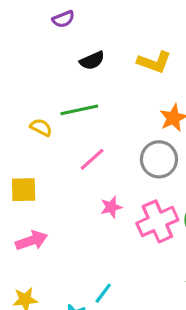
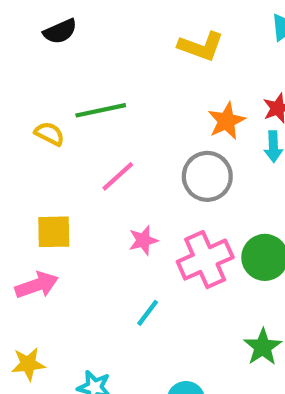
black semicircle: (92, 61) -> (60, 31), moved
yellow square: (24, 190) -> (54, 232), moved
cyan line: (103, 293) -> (148, 313), moved

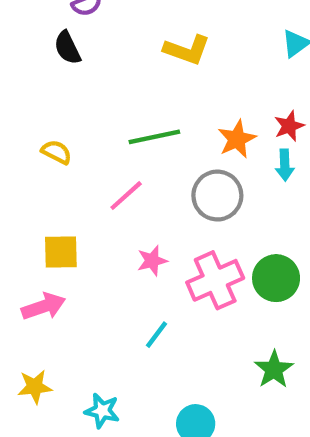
black semicircle: (60, 31) -> (67, 48), turned 88
yellow L-shape: (201, 46) -> (187, 50), moved
green line: (101, 110) -> (154, 137), moved

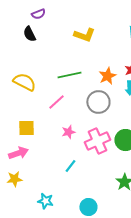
yellow semicircle: (57, 152) -> (24, 82), size x1.6
yellow star: (35, 387) -> (14, 179), moved

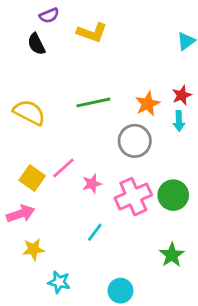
yellow L-shape: (84, 35) -> (92, 33), moved
pink line: (56, 102) -> (63, 168), moved
yellow square: (26, 128) -> (32, 178), turned 36
yellow star: (14, 179) -> (33, 249), moved

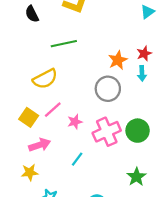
green line: (93, 102) -> (64, 44), moved
yellow semicircle: (29, 112) -> (45, 79), moved, turned 125
pink arrow: (21, 214) -> (40, 145), moved

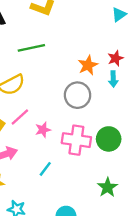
pink cross: (107, 132) -> (76, 140), turned 32

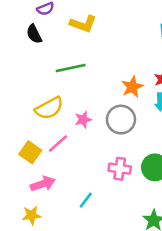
pink star: (43, 130) -> (83, 120), moved
pink cross: (76, 140) -> (120, 169), size x0.7

